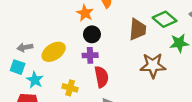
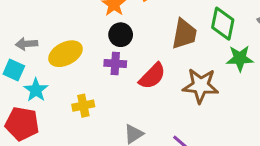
green diamond: (165, 19) -> (223, 24), turned 55
red semicircle: (101, 77) -> (152, 76), moved, turned 50
yellow cross: (70, 88) -> (83, 106), turned -32

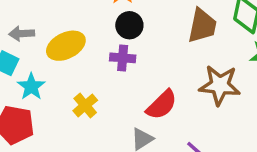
red semicircle: (152, 76) -> (162, 105), moved
yellow cross: (83, 106) -> (85, 105), turned -30

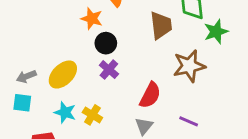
purple cross: (123, 58) -> (109, 70), turned -36
cyan star: (31, 87) -> (65, 112), moved

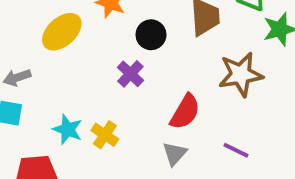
black circle: (106, 43) -> (151, 35), moved
yellow ellipse: (63, 75) -> (62, 32), moved

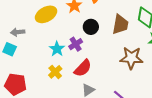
red semicircle: (185, 112) -> (83, 68), moved
cyan star: (68, 129) -> (57, 49), moved

